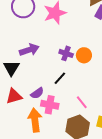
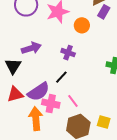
orange circle: (84, 55) -> (82, 25), moved
purple semicircle: (37, 93) -> (38, 92), size x1.6
pink line: (82, 102) -> (73, 101), moved

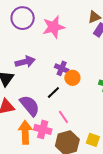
orange circle: (82, 25) -> (72, 78), moved
purple semicircle: (38, 92) -> (30, 106), turned -100
pink cross: (51, 104) -> (43, 129), moved

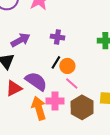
orange circle: (72, 78) -> (67, 66), moved

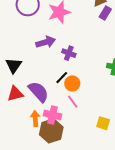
purple arrow: (21, 40) -> (46, 42), moved
brown hexagon: (82, 107) -> (51, 131), moved
orange arrow: (39, 108) -> (35, 119), size x0.7

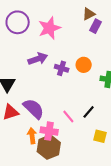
black line: (62, 78) -> (89, 112), moved
orange circle: (72, 83) -> (84, 65), moved

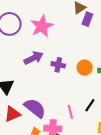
orange circle: (84, 65) -> (85, 68), moved
pink line: (68, 117) -> (70, 112), turned 32

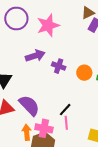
black line: (90, 105) -> (65, 110), moved
pink line: (70, 112) -> (66, 123), moved

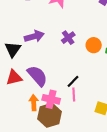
purple arrow: (35, 56) -> (34, 36), moved
purple cross: (59, 66) -> (68, 38), turned 32

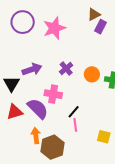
pink cross: (51, 99) -> (53, 94), moved

